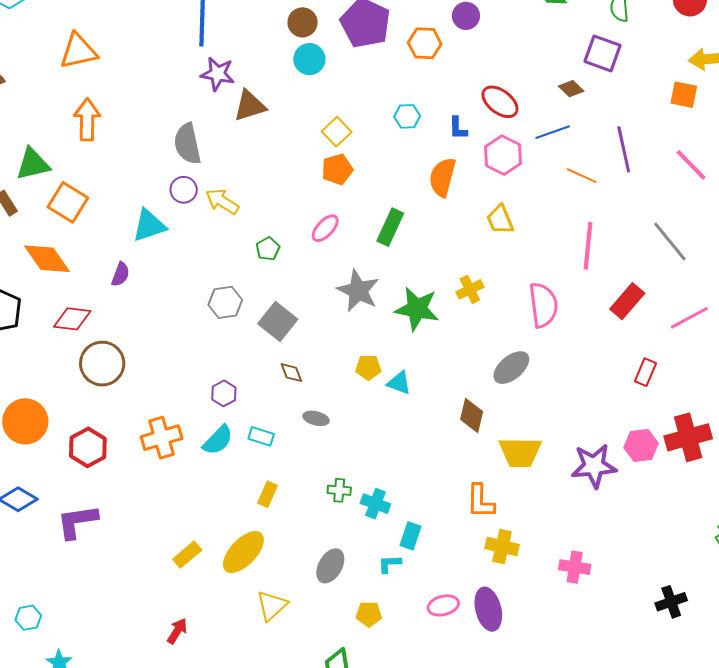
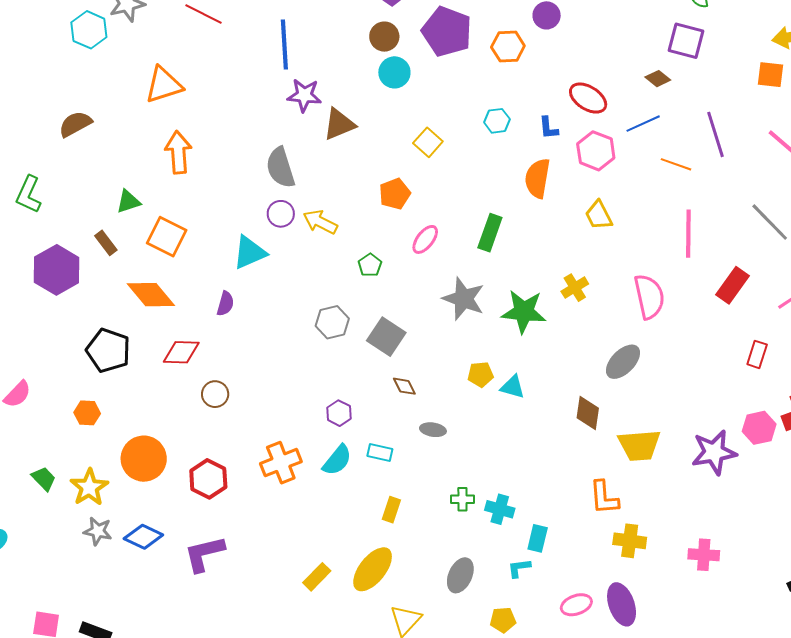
green triangle: (33, 164) -> (128, 202), size x0.7
orange pentagon: (337, 169) -> (395, 194), moved
brown circle: (102, 364) -> (215, 394), size x0.6

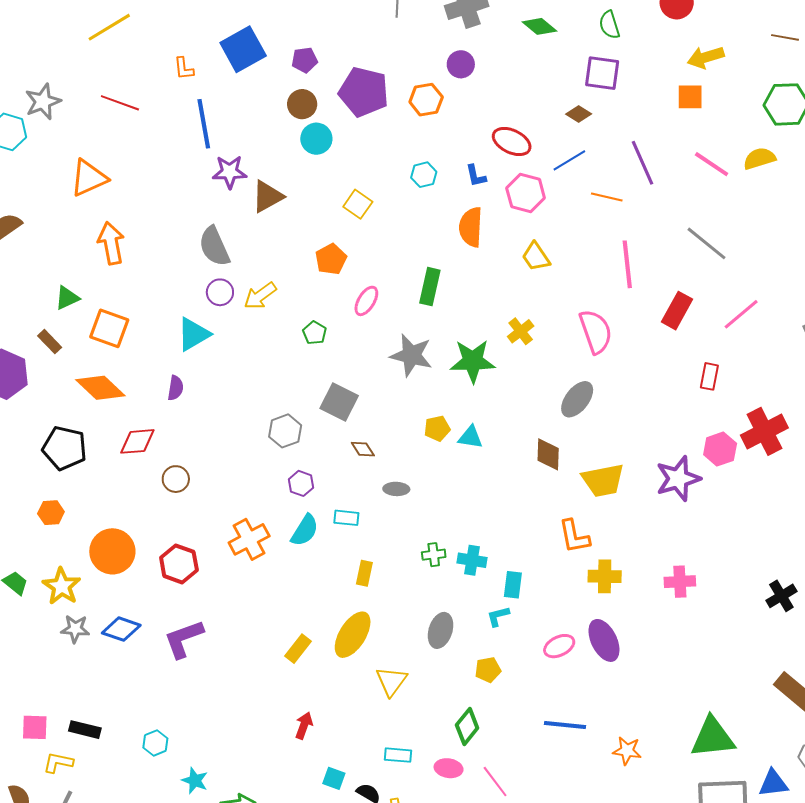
yellow arrow: (320, 222) -> (260, 296), turned -56
gray hexagon: (332, 322) -> (285, 431), moved

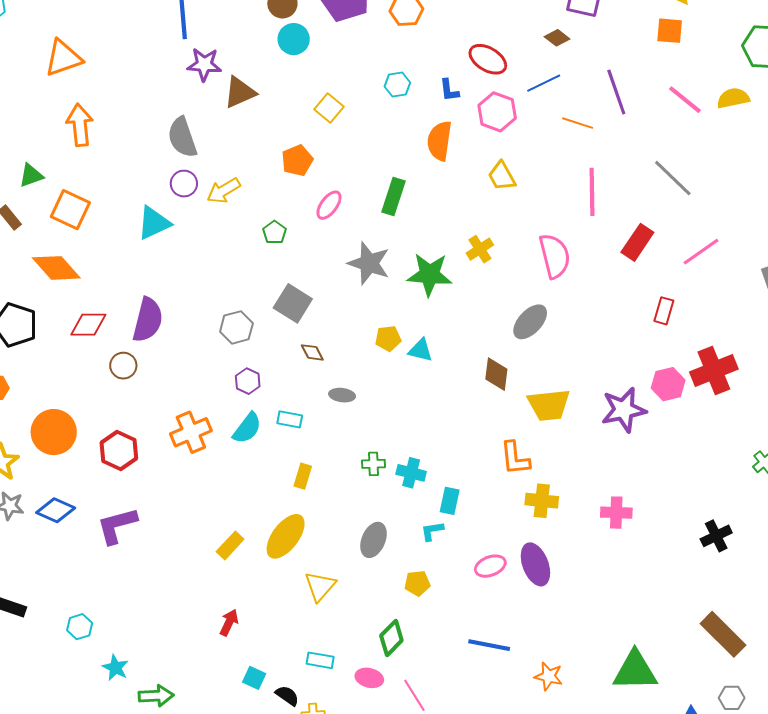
purple semicircle: (175, 388) -> (148, 320), moved, size x1.8

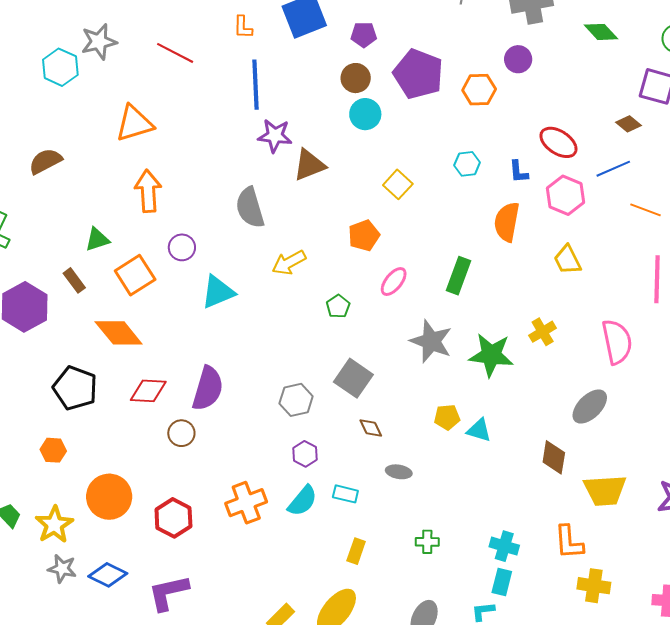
purple circle: (184, 184) -> (182, 247), moved
orange square: (70, 210) -> (135, 275), turned 30
cyan cross: (411, 473) -> (504, 546), moved

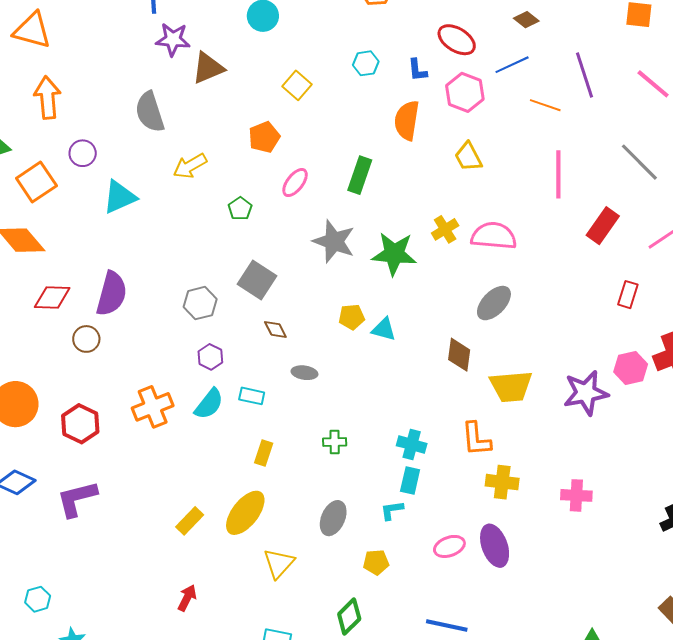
orange triangle: (134, 123) -> (32, 30), turned 33
pink semicircle: (617, 342) -> (494, 236), moved, turned -72

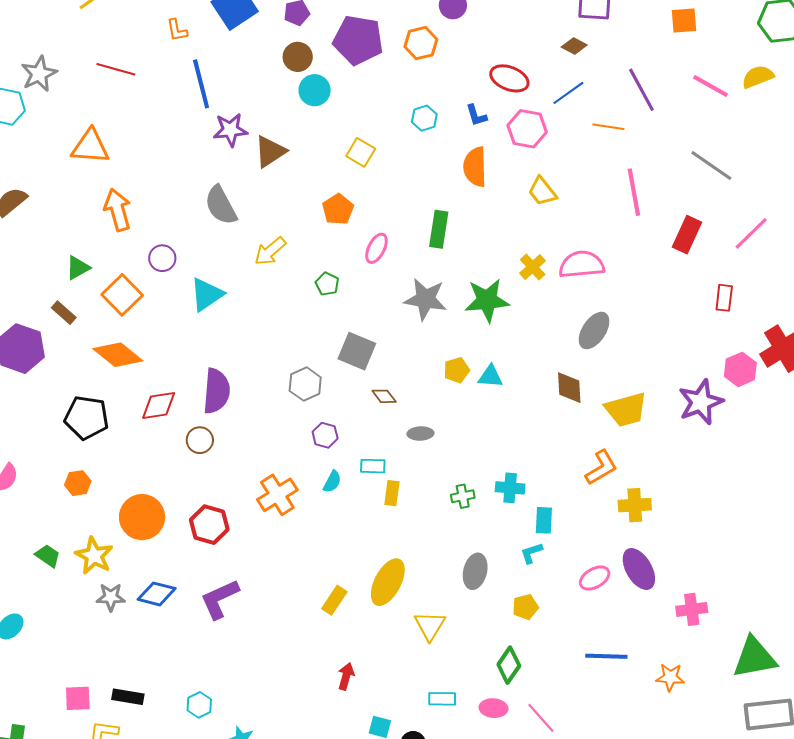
cyan semicircle: (209, 404) -> (332, 482), size x0.7
orange L-shape: (476, 439) -> (601, 468), turned -105
cyan cross: (412, 445) -> (510, 488), moved
yellow rectangle: (264, 453) -> (392, 493), moved
pink cross: (576, 495) -> (692, 609), moved

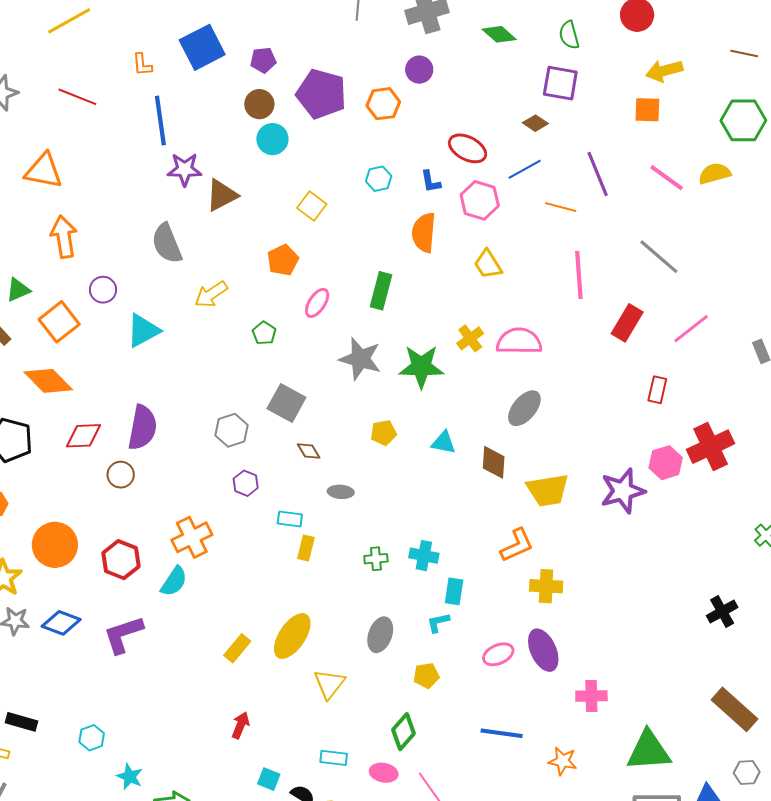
cyan triangle: (490, 376) -> (444, 442), moved
cyan semicircle: (332, 482) -> (174, 581), moved, size x1.4

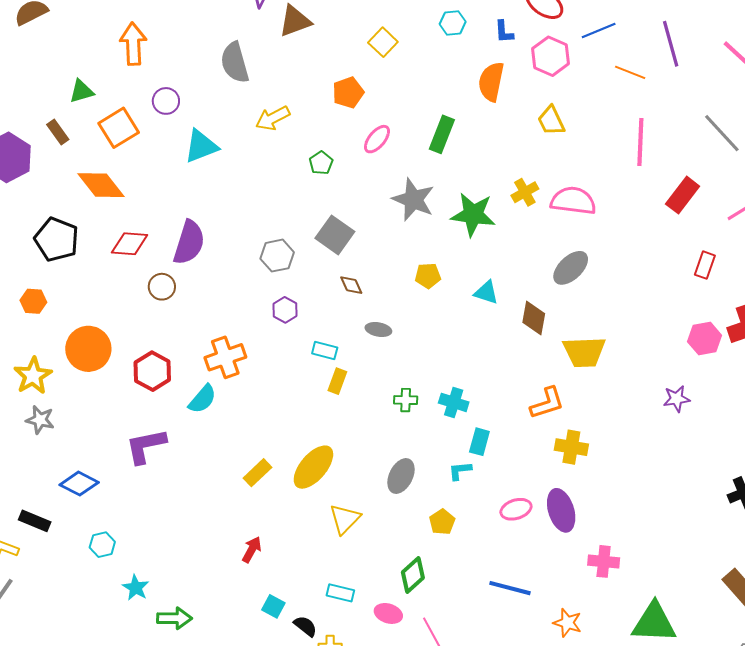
purple star: (623, 491) -> (677, 399), moved, size x0.6
blue diamond: (61, 623) -> (79, 484), moved
yellow pentagon: (426, 676) -> (442, 522), turned -30

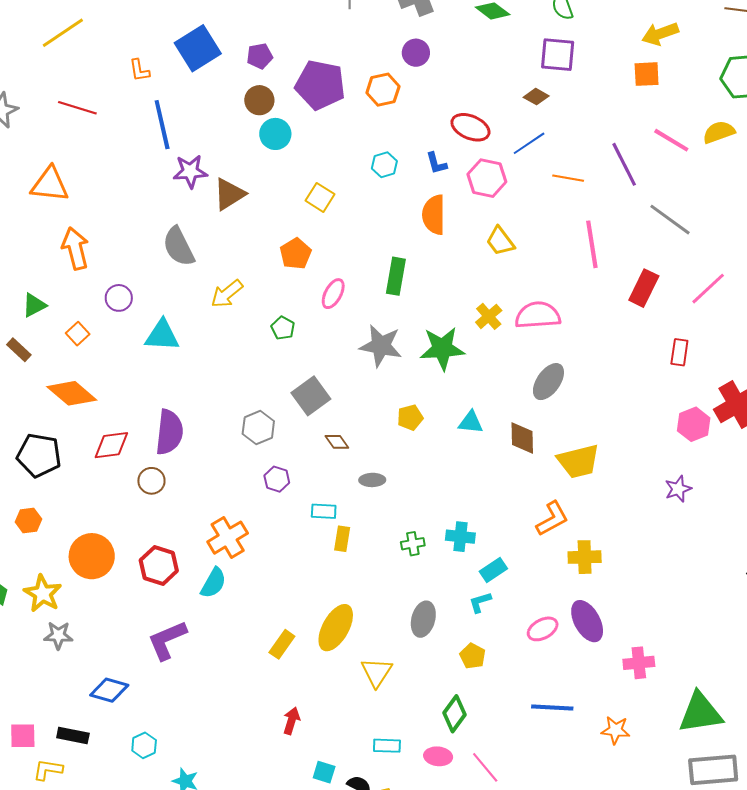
purple line: (671, 44) -> (624, 164), moved
orange square: (119, 128) -> (78, 334), size x0.6
cyan triangle: (201, 146) -> (162, 335), turned 36
gray square: (335, 235) -> (311, 396), turned 30
cyan rectangle: (479, 442) -> (493, 570), turned 52

